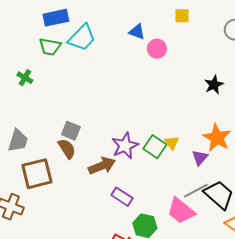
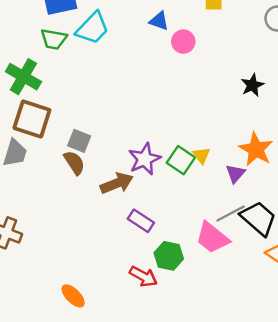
green cross: (25, 78) -> (23, 77), size x1.8
brown square: (37, 174) -> (32, 119), moved, turned 32

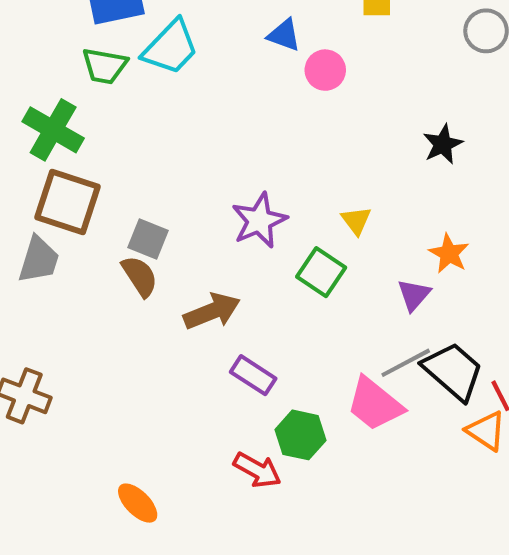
orange star: (256, 149) -> (449, 254), size x0.7
yellow triangle: (201, 155) -> (356, 221), moved
purple star: (145, 159) -> (259, 221), moved

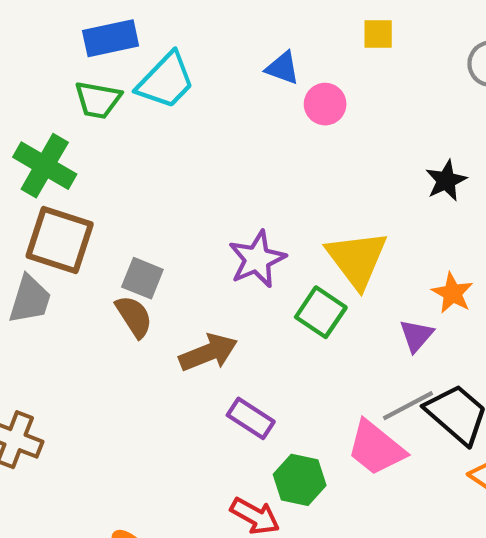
yellow triangle: (356, 221) -> (357, 259), size x2.0

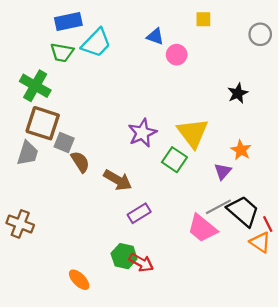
gray square: (142, 278) -> (64, 143), moved
brown arrow: (208, 353) -> (118, 180), turned 52
purple rectangle: (251, 418) -> (139, 213), turned -65
green hexagon: (300, 480) -> (124, 256), moved

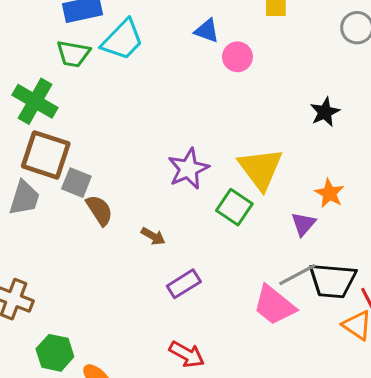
brown arrow: (118, 180) -> (153, 236), size x0.6
black trapezoid: (243, 211) -> (333, 281), turned 144
green hexagon: (124, 256) -> (55, 353), moved

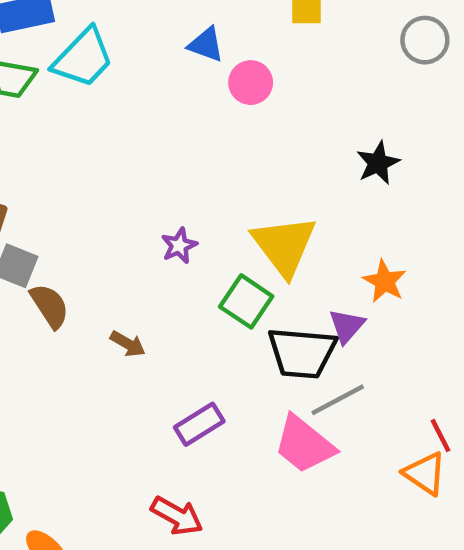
purple star: (188, 169) -> (179, 246), size x0.6
black trapezoid: (333, 281) -> (302, 353), moved
purple rectangle: (184, 284) -> (199, 424), moved

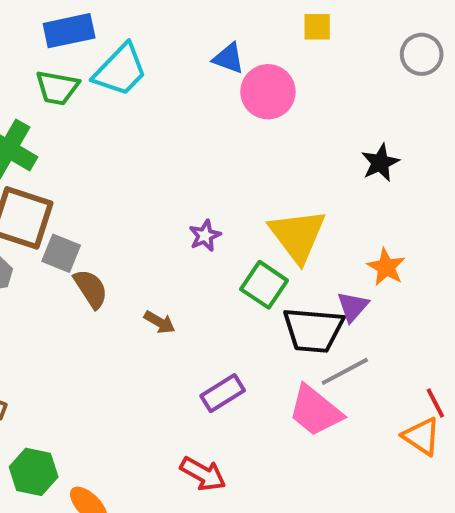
pink circle: (251, 83) -> (268, 92), size x1.4

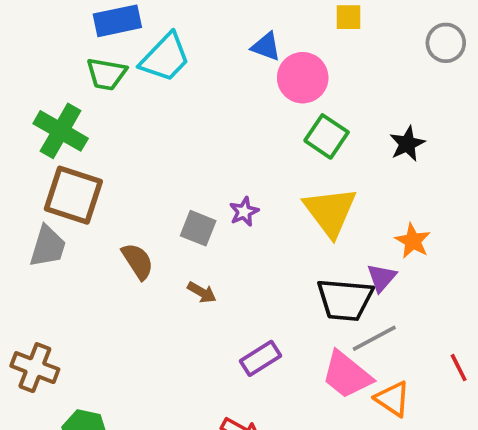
gray square: (61, 253) -> (198, 228), moved
green square: (264, 285) -> (327, 136), moved
orange triangle: (422, 436) -> (393, 399), moved

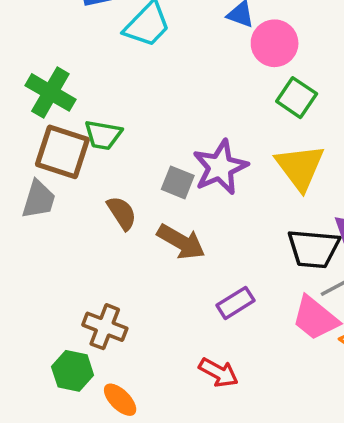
green trapezoid: (106, 74) -> (103, 135), moved
purple star: (244, 212) -> (220, 167), size x2.0
brown arrow: (202, 292) -> (181, 242), size x1.8
brown cross: (35, 368) -> (105, 327), moved

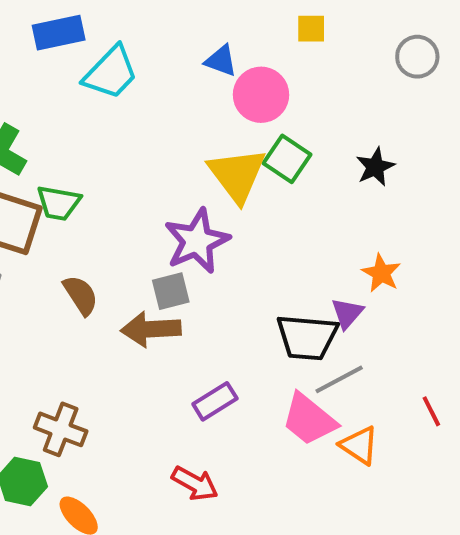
yellow triangle: (300, 167) -> (237, 175), moved
gray square: (178, 182) -> (171, 291), moved, turned -36
brown arrow: (181, 242) -> (151, 329), turned 147

